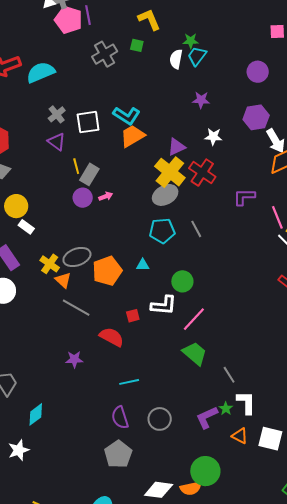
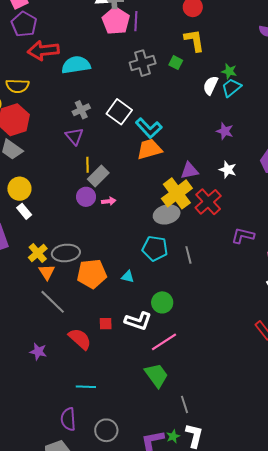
white square: (88, 122) -> (119, 112), moved, turned 30

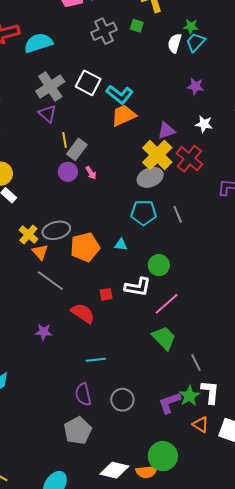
gray cross: (81, 110) -> (50, 86), size x1.6
pink arrow: (109, 201) -> (91, 173), turned 72
green star: (173, 436) -> (189, 396), size x1.5

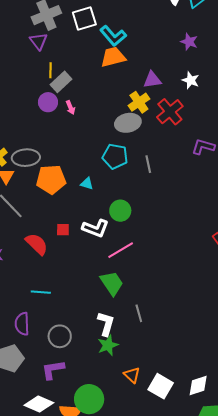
white square: (88, 83) -> (84, 19), turned 35
yellow cross: (157, 155) -> (139, 102), size x0.7
white L-shape: (210, 392) -> (106, 324), moved
green star: (189, 396) -> (108, 345), moved
purple L-shape: (170, 403) -> (53, 370), moved

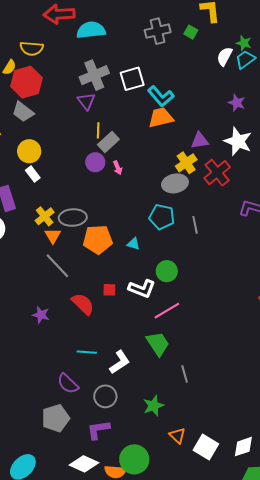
white star: (191, 80) -> (238, 141), size x1.6
purple semicircle: (22, 324) -> (68, 384), turned -45
white L-shape: (106, 324) -> (120, 362), moved, turned 40

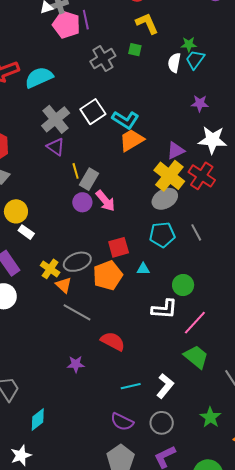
yellow cross: (186, 163) -> (169, 176), size x1.4
pink arrow: (118, 168) -> (105, 201), size x1.6
red square: (109, 290) -> (119, 247), moved, size x1.5

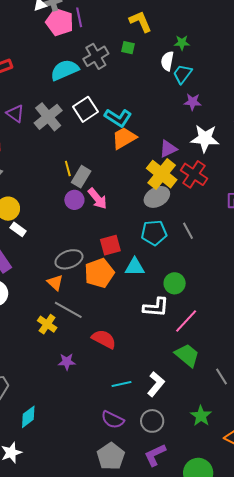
cyan trapezoid: (195, 60) -> (182, 74), moved
cyan semicircle: (39, 77) -> (65, 70), moved
purple triangle: (56, 147) -> (15, 114), moved
yellow cross: (50, 269) -> (47, 324), moved
cyan triangle: (143, 269) -> (135, 267), size x1.5

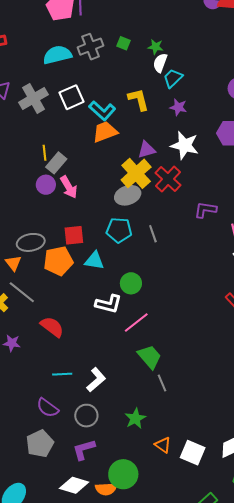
yellow L-shape: (140, 21) -> (138, 99), moved
green star: (182, 43) -> (155, 47), moved
green trapezoid: (187, 355) -> (150, 357), moved

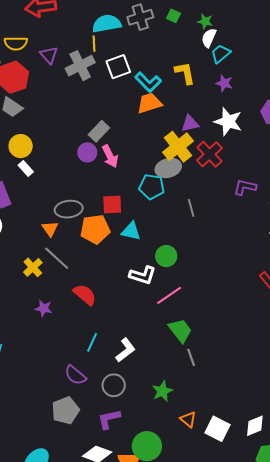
yellow line: (44, 153) -> (94, 44), moved
cyan pentagon: (119, 230) -> (152, 187), moved
cyan line: (62, 374) -> (92, 342), turned -66

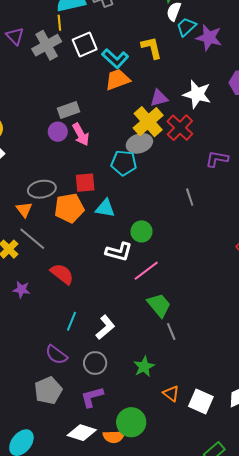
purple star: (224, 83) -> (209, 38), moved, size x1.5
gray rectangle: (99, 131) -> (68, 110), turned 30
gray line: (191, 208) -> (190, 197), moved

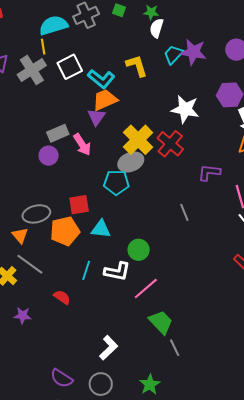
cyan trapezoid: (186, 27) -> (173, 55), moved
purple triangle: (159, 98) -> (96, 117), moved, turned -36
pink arrow: (81, 134) -> (82, 144), moved
red semicircle: (62, 274) -> (62, 297), size x0.7
cyan line: (71, 321) -> (86, 270), moved

